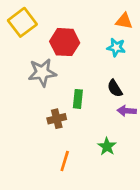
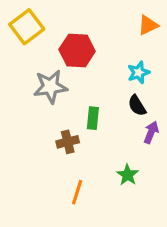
orange triangle: (124, 21) -> (148, 25), turned -36
cyan star: (116, 47) -> (139, 72), moved, turned -30
purple arrow: (127, 111) -> (151, 132), turned 108

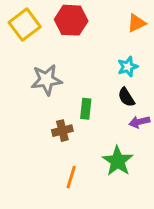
red hexagon: (77, 50) -> (71, 20), moved
purple arrow: (151, 132) -> (139, 122), turned -126
green star: (128, 175) -> (118, 161), size x1.5

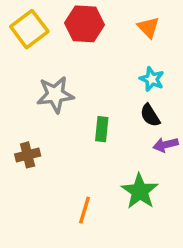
orange triangle: (136, 23) -> (148, 27), moved, turned -48
cyan star: (128, 67) -> (152, 79), turned -30
brown cross: (62, 131) -> (28, 155), moved

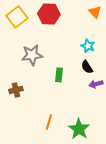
orange triangle: (148, 27) -> (95, 12), moved
green star: (140, 191) -> (79, 129), moved

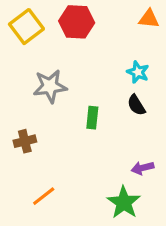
orange triangle: (95, 12) -> (149, 19), turned -40
purple arrow: (96, 84) -> (143, 168), moved
orange line: (49, 122) -> (44, 196), moved, turned 35

